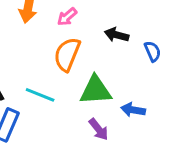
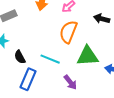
purple arrow: (99, 129) -> (70, 82), moved

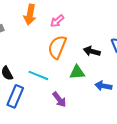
black arrow: (102, 19) -> (92, 51), moved
green triangle: (88, 56) -> (77, 72), size x0.7

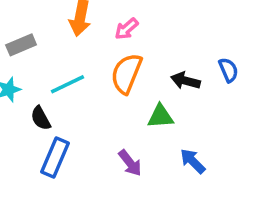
cyan line: (38, 75) -> (68, 84), moved, turned -48
blue arrow: (103, 86) -> (193, 161), moved, turned 35

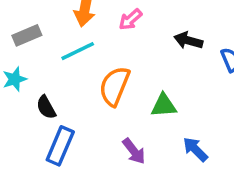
orange semicircle: (126, 74) -> (115, 86), moved
black arrow: (185, 81) -> (188, 41), moved
cyan line: (68, 84) -> (78, 51), moved

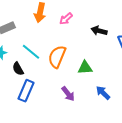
cyan line: (78, 51) -> (31, 52), moved, turned 66

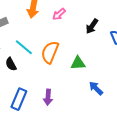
black arrow: (99, 31) -> (92, 26), turned -70
blue rectangle: (26, 91) -> (19, 99), moved
purple arrow: (68, 94) -> (48, 97), moved, turned 42

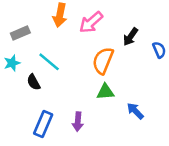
pink arrow: (59, 14) -> (91, 22), size x1.5
orange semicircle: (50, 52) -> (103, 61), moved
green triangle: (78, 63) -> (105, 92), moved

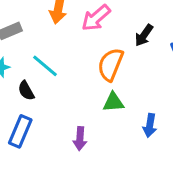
blue arrow: (135, 111) -> (150, 126), turned -126
blue rectangle: (43, 124) -> (20, 131), moved

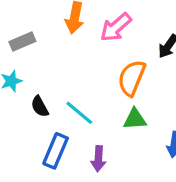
cyan line: (45, 66) -> (79, 113), moved
blue rectangle: (20, 131) -> (56, 151), moved

